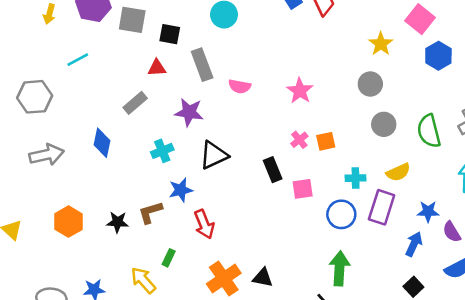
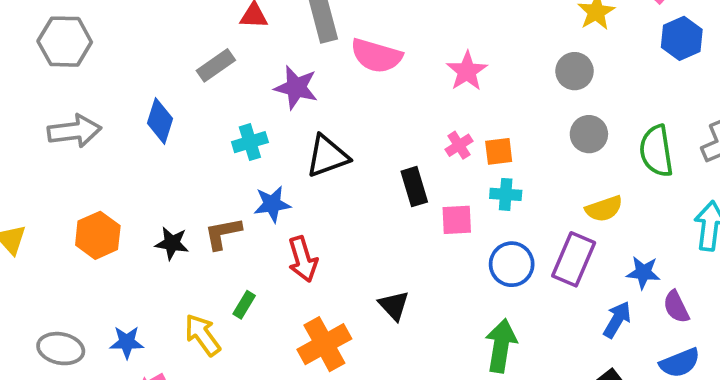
pink semicircle: (240, 86) -> (376, 56), size x1.5
cyan cross: (356, 178) -> (506, 194), moved
black triangle: (263, 278) -> (394, 305), moved, turned 30

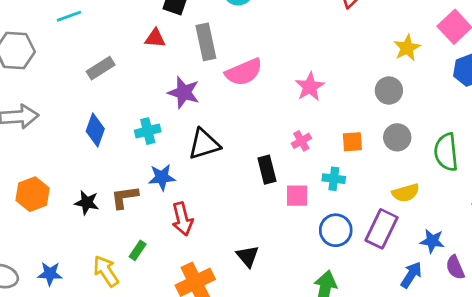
pink semicircle: (376, 56) -> (244, 72), turned -42
gray rectangle: (216, 65) -> (101, 68), moved
blue diamond: (160, 121) -> (95, 130), moved
orange square: (499, 151) -> (352, 142), moved

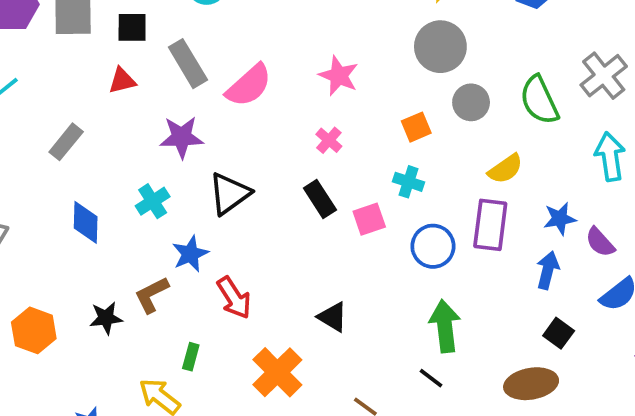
gray circle: (389, 91) -> (440, 47), size x1.4
pink cross: (301, 141) -> (329, 140), moved
cyan cross: (334, 179) -> (408, 182), turned 30

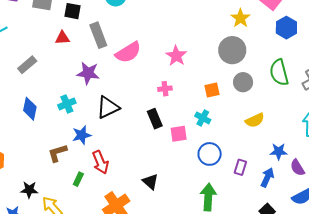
green semicircle: (539, 100) -> (279, 72), moved
pink cross: (329, 140) -> (165, 89), turned 32
purple rectangle: (490, 225) -> (240, 167), moved, size x0.6
black star: (106, 318) -> (29, 190), moved
green rectangle: (191, 357) -> (78, 179), moved

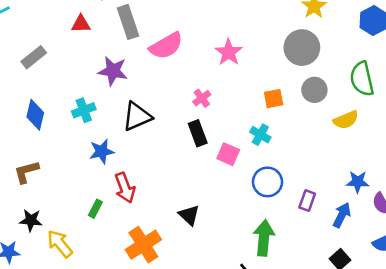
pink cross: (165, 89) -> (202, 98), moved, turned -32
yellow semicircle: (255, 120) -> (346, 120), moved
pink square: (179, 134) -> (228, 154), turned 30
brown L-shape: (58, 153) -> (26, 172), moved

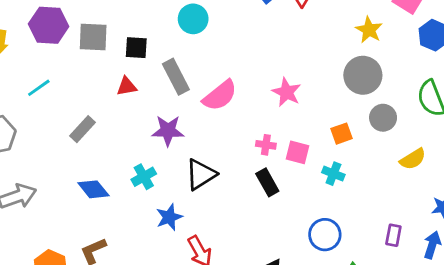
pink cross: (202, 98) -> (266, 145), turned -36
blue diamond: (35, 115) -> (93, 189), turned -44
yellow semicircle: (346, 120) -> (413, 159), moved
pink square: (228, 154) -> (298, 152), moved
blue circle: (268, 182) -> (325, 235), moved

